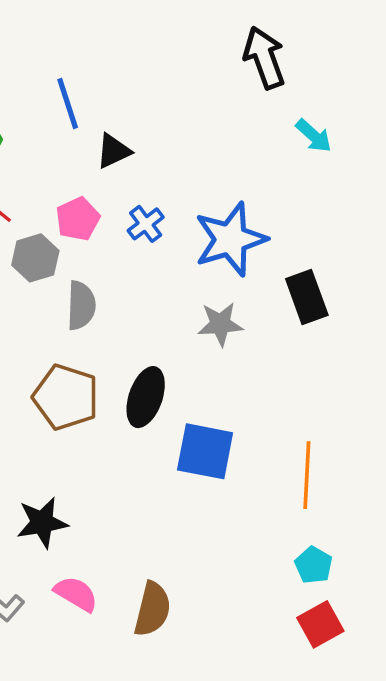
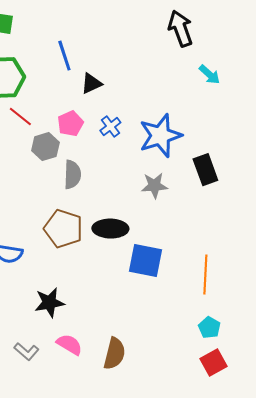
black ellipse: (146, 397) -> (110, 229), turned 72

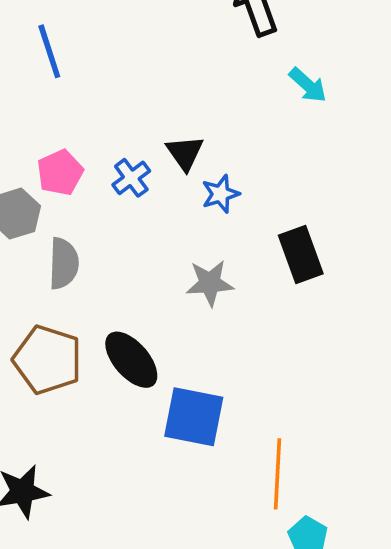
black triangle: (91, 84) -> (185, 153), moved, turned -40
blue star: (160, 136) -> (220, 194), size x0.5
black ellipse: (110, 229) -> (131, 360), turned 48
orange line: (205, 275) -> (277, 474), moved

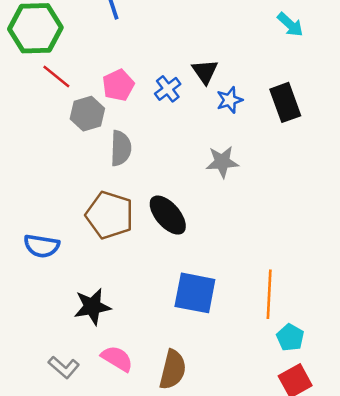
black rectangle: (301, 255) -> (285, 102), moved
blue square: (194, 417) -> (195, 293), moved

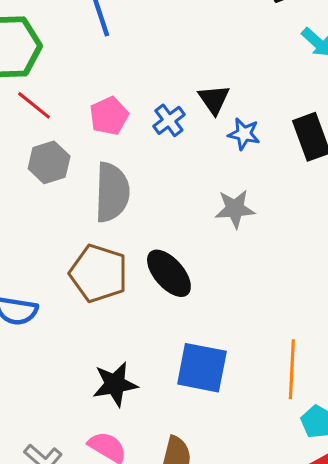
blue star: (230, 100) -> (244, 134), turned 30
gray hexagon: (87, 114) -> (49, 162), moved
gray semicircle: (121, 148) -> (112, 192), size x1.4
black star: (92, 307) -> (115, 384), moved

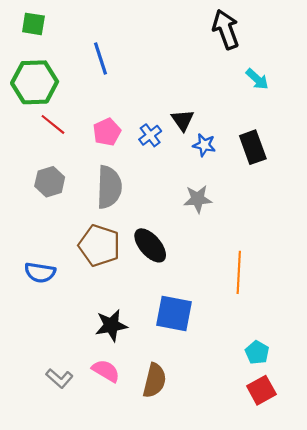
gray hexagon: (49, 162) -> (50, 182), moved
orange line: (292, 369) -> (239, 272), moved

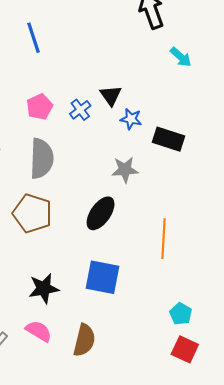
black rectangle: (253, 147) -> (169, 139), moved, turned -52
black ellipse: (150, 245) -> (101, 213), moved, turned 76
red square: (261, 390) -> (185, 349), turned -36

